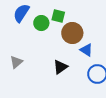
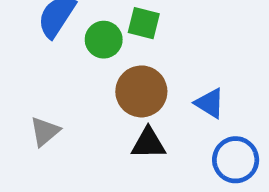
brown circle: (72, 33) -> (141, 91), moved
black triangle: (60, 67) -> (148, 143), turned 35

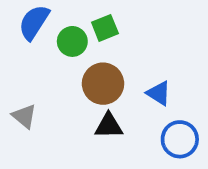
green square: (144, 23) -> (105, 28), turned -36
gray triangle: (45, 132) -> (24, 116), turned -40

